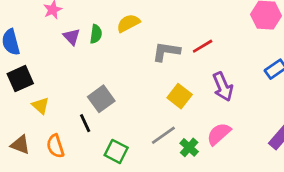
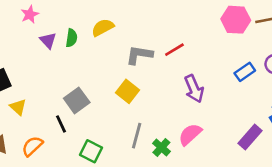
yellow square: (180, 96) -> (128, 91), moved
gray line: (163, 135) -> (137, 136), turned -40
orange semicircle: (55, 146) -> (32, 146), turned 65

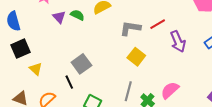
green semicircle: (71, 38) -> (77, 15), turned -72
purple arrow: (194, 89) -> (178, 41), moved
yellow square: (128, 91) -> (136, 57), moved

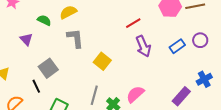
purple triangle: (59, 17) -> (26, 39), moved
red line: (158, 24) -> (133, 23), moved
gray L-shape: (130, 28) -> (75, 38), moved, turned 75

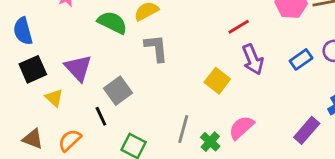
green semicircle: (44, 20) -> (112, 23), size x1.5
purple triangle: (26, 39) -> (78, 68), moved, size x1.5
yellow square: (102, 61) -> (217, 81), moved

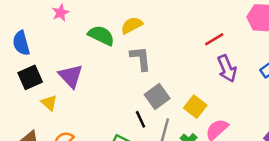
yellow square: (217, 81) -> (195, 107), moved
gray square: (118, 91) -> (157, 96), moved
black line: (101, 116) -> (141, 119), moved

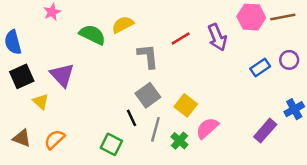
red line: (214, 39) -> (181, 38), moved
gray L-shape: (141, 58) -> (148, 56), moved
purple arrow: (227, 69) -> (217, 37), moved

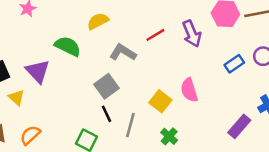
green semicircle: (92, 35) -> (68, 46), moved
gray L-shape: (148, 56) -> (123, 52), turned -52
gray square: (148, 95) -> (107, 86), moved
pink semicircle: (207, 128) -> (189, 90), moved, turned -65
green cross: (179, 141) -> (169, 136), moved

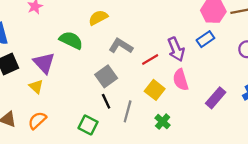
purple arrow: (192, 34) -> (176, 49), moved
red line: (155, 35) -> (150, 59), moved
blue rectangle: (234, 64) -> (205, 39), moved
yellow triangle: (16, 98) -> (36, 87), moved
purple rectangle: (239, 126) -> (216, 98), moved

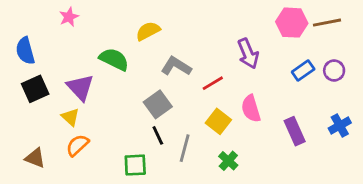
blue rectangle: (205, 39) -> (303, 71), moved
purple arrow: (176, 49) -> (248, 54), moved
purple rectangle: (216, 98) -> (295, 131), turned -65
orange semicircle: (37, 120) -> (77, 145), moved
green square: (88, 125) -> (135, 165), turned -30

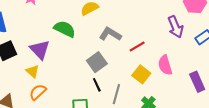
purple arrow: (248, 54) -> (175, 27), moved

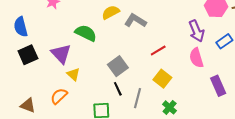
gray L-shape: (110, 34) -> (135, 21), moved
pink semicircle: (165, 65) -> (196, 58), moved
yellow triangle: (33, 71) -> (73, 74), moved

